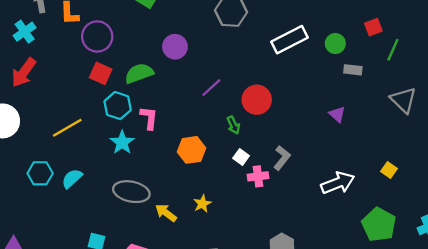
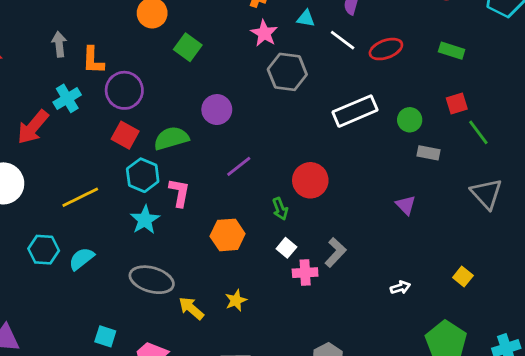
cyan cross: (25, 32) -> (67, 98), moved
green line: (393, 50) -> (478, 132), turned -65
purple line: (211, 88) -> (239, 166), moved
white arrow: (338, 183) -> (400, 287), size x0.5

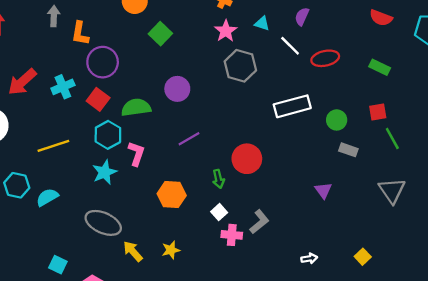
cyan cross: (67, 98) -> (63, 87), moved

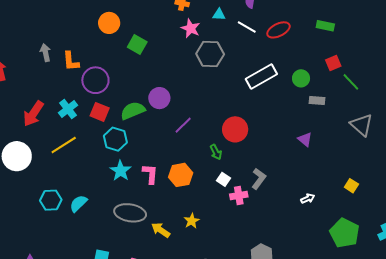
purple circle: (177, 89) -> (159, 98), moved
yellow line: (53, 146) -> (64, 145), moved
pink L-shape: (136, 154) -> (150, 174), moved

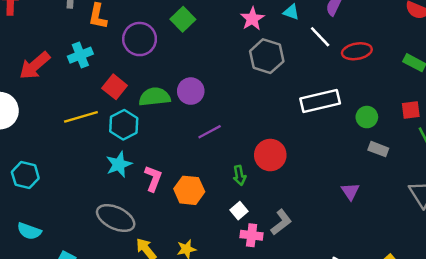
purple circle: (95, 80) -> (140, 39), moved
cyan cross: (68, 109) -> (80, 55), moved
yellow line: (64, 145) -> (81, 117), moved
cyan semicircle: (78, 204) -> (29, 231), moved, turned -132

